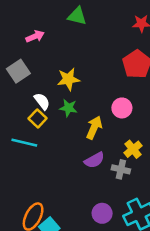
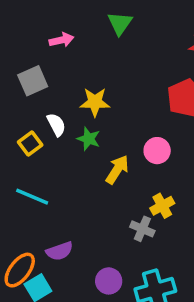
green triangle: (77, 16) -> (120, 23), turned 42
yellow square: (38, 118) -> (30, 144), moved
cyan line: (24, 143) -> (32, 197), moved
purple semicircle: (94, 160) -> (60, 251), moved

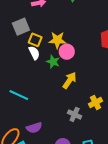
yellow square: (30, 144) -> (35, 40), moved, turned -32
pink circle: (157, 151) -> (67, 52), moved
gray cross: (142, 229) -> (75, 114), moved

